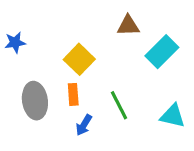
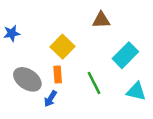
cyan rectangle: (162, 52) -> (125, 55), moved
gray ellipse: (35, 101) -> (27, 79), turned -48
blue arrow: (84, 125) -> (50, 99), moved

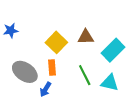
brown triangle: (101, 20) -> (86, 37), moved
cyan triangle: (136, 91) -> (110, 83), moved

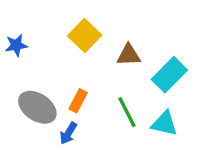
yellow square: (56, 42) -> (85, 36), moved
orange rectangle: (52, 68) -> (78, 101), turned 32

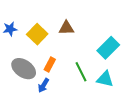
yellow square: (85, 36) -> (37, 34), moved
brown triangle: (129, 55) -> (66, 28), moved

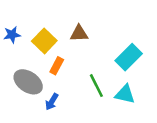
orange rectangle: (50, 64) -> (57, 66), moved

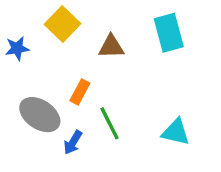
yellow square: (44, 41) -> (62, 24), moved
cyan rectangle: (129, 57) -> (169, 33), moved, turned -60
green line: (96, 86) -> (109, 123), moved

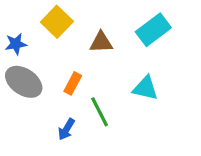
cyan rectangle: (169, 33) -> (153, 30), turned 68
gray ellipse: (40, 115) -> (24, 82), moved
cyan triangle: (176, 132) -> (145, 88), moved

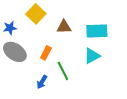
cyan rectangle: (153, 30) -> (97, 31), moved, turned 35
cyan triangle: (145, 88) -> (92, 56), turned -42

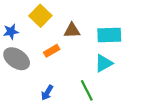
orange rectangle: (46, 53) -> (52, 51), moved, turned 32
green line: (63, 71) -> (87, 90), moved

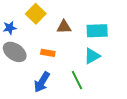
orange rectangle: (52, 51) -> (48, 53), moved, turned 40
blue arrow: (47, 93) -> (42, 82), size x1.5

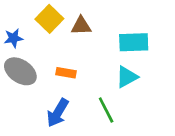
brown triangle: (64, 27) -> (81, 26), moved

